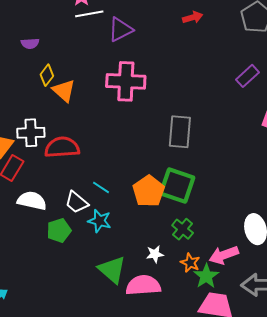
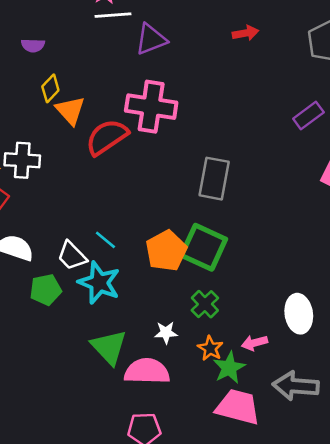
red semicircle: (62, 147) -> (107, 137), moved, turned -36
cyan star: (100, 221) -> (99, 283), size x1.4
pink arrow: (224, 255) -> (254, 343), size x0.7

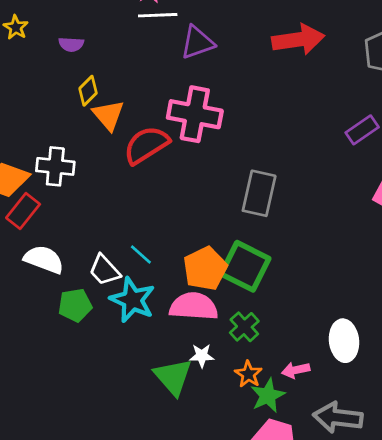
red arrow: (245, 33) -> (298, 40), size x1.8
green triangle: (109, 347) -> (173, 377), moved
pink semicircle: (147, 371) -> (194, 306), moved

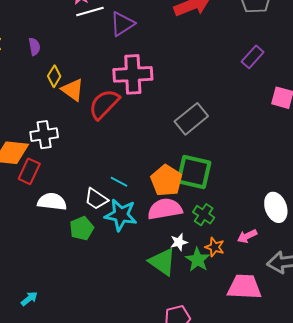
purple semicircle: (71, 44) -> (34, 47), turned -90
gray rectangle: (259, 193) -> (191, 119), turned 52
green star: (268, 395) -> (198, 260), moved

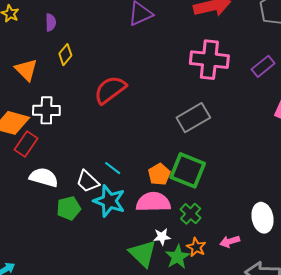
pink cross: (133, 74) -> (209, 60), moved
orange triangle: (73, 90) -> (26, 70), moved
orange pentagon: (166, 181) -> (159, 174), size x0.7

